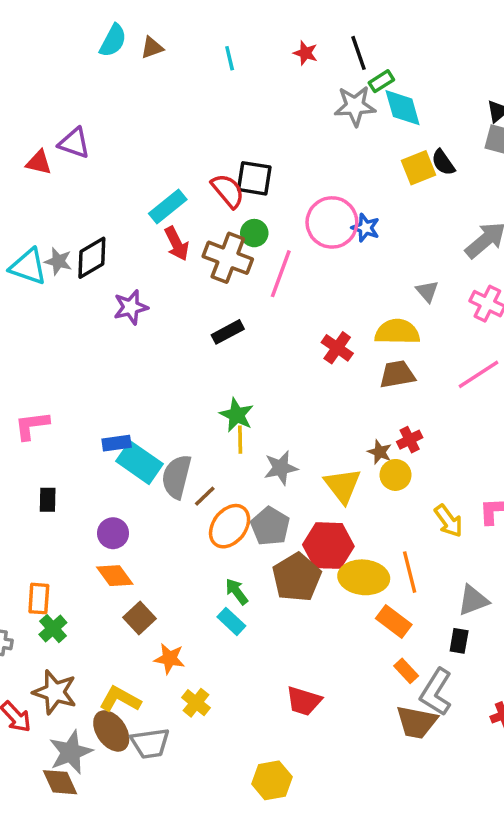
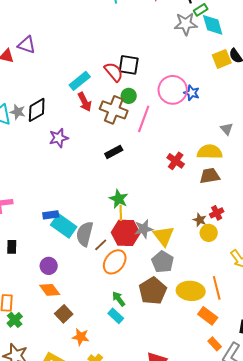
yellow triangle: (343, 486) -> (164, 236), moved
gray pentagon: (270, 526) -> (163, 262), moved
red hexagon: (328, 546) -> (126, 233), moved

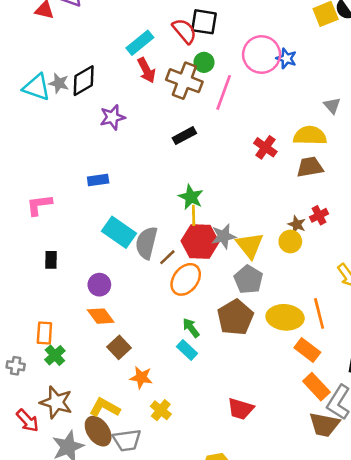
blue rectangle: (51, 215) -> (98, 180), moved
yellow circle: (209, 233) -> (290, 241), moved
orange rectangle: (215, 344) -> (316, 387), size x1.5

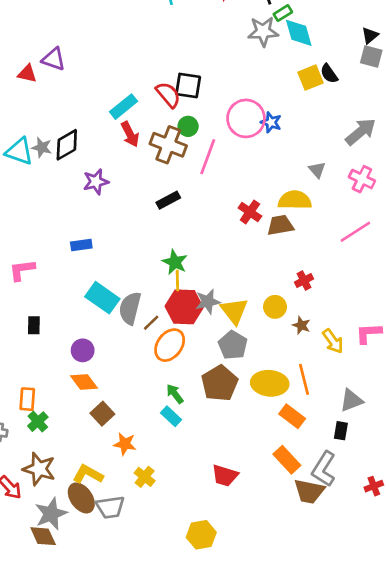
brown trapezoid: (310, 167) -> (280, 225), moved
brown star: (297, 224) -> (301, 325), moved
orange rectangle: (316, 387) -> (287, 460), moved

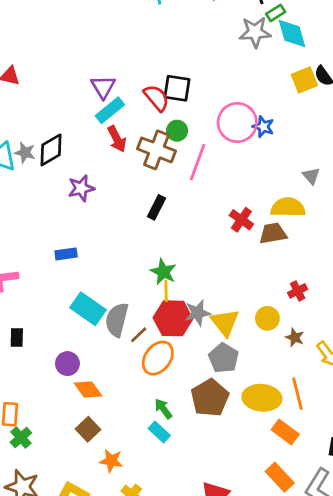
purple triangle: (54, 59) -> (103, 87), moved, turned 40
black rectangle: (168, 200) -> (156, 207), turned -35
orange diamond: (84, 382) -> (88, 390), moved

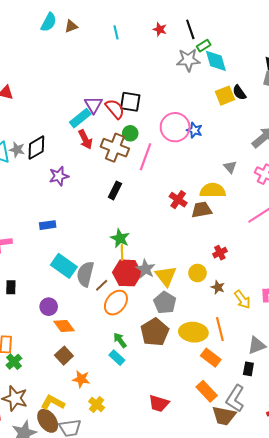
purple triangle: (103, 87) -> (93, 105), moved
gray star: (198, 313) -> (145, 269), turned -30

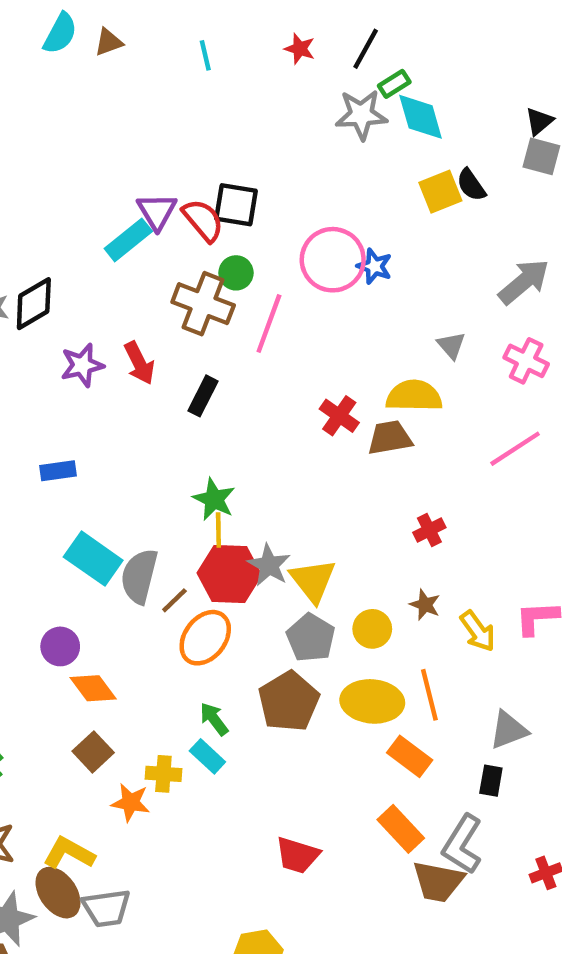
black line: (190, 29) -> (366, 49), turned 48
red arrow: (85, 139) -> (139, 363), moved
yellow circle: (197, 273) -> (372, 629), moved
yellow cross: (97, 405) -> (163, 774), moved, turned -35

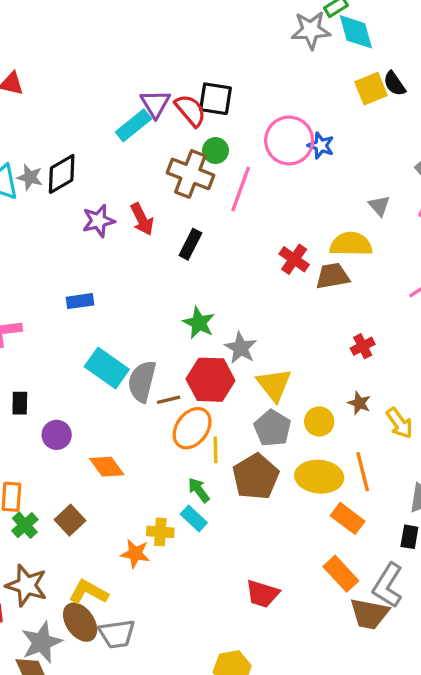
yellow line: (218, 530) -> (216, 450), moved
gray star: (269, 565) -> (241, 348), moved
brown line: (174, 600) -> (169, 400), turned 30
purple circle: (60, 646) -> (57, 435), moved
brown square: (93, 752) -> (70, 520), moved

